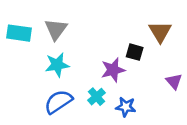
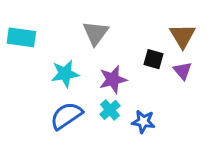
gray triangle: (56, 29) -> (95, 33), moved
purple star: (113, 70) -> (113, 79), moved
purple triangle: (174, 81) -> (183, 71), moved

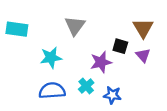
purple star: (113, 79) -> (101, 62), moved
blue semicircle: (66, 116) -> (52, 91), turned 30

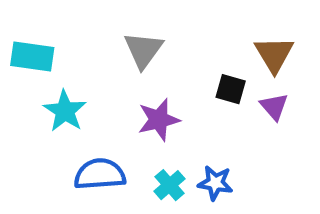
cyan star: (51, 58) -> (65, 111), moved, turned -30
purple star: (101, 62) -> (159, 120), moved
cyan cross: (86, 86) -> (170, 185), moved

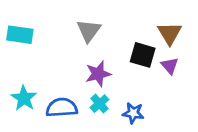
black square: (231, 89) -> (143, 55), size x1.4
cyan star: (65, 111) -> (24, 98), moved
cyan cross: (170, 185) -> (99, 104), moved

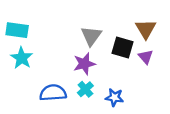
gray triangle: (89, 31) -> (91, 36), moved
cyan star: (24, 98) -> (22, 58), moved

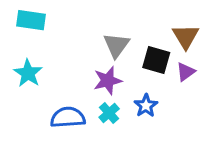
cyan rectangle: (17, 30) -> (31, 20), moved
purple triangle: (146, 57) -> (186, 72), turned 35
blue star: (114, 97) -> (146, 106), moved, turned 30

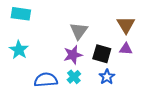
black square: (156, 60) -> (102, 54), moved
purple triangle: (186, 72) -> (126, 49), turned 40
blue star: (146, 106) -> (107, 77), moved

